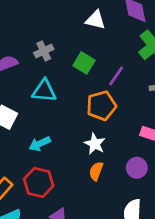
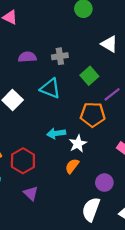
cyan arrow: (40, 144) -> (56, 133), moved
purple circle: (137, 168) -> (104, 183), moved

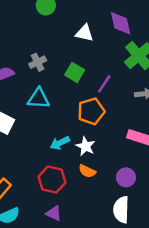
red hexagon: (23, 161) -> (52, 180), moved
orange semicircle: (72, 166) -> (87, 171), turned -84

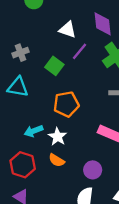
purple line: (104, 84) -> (79, 51), moved

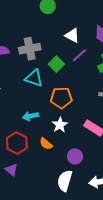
gray cross: (20, 53) -> (30, 49), size x1.5
cyan triangle: (18, 87) -> (34, 78), moved
white star: (58, 137) -> (60, 125), moved

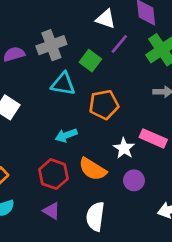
white star: (60, 125) -> (124, 148), moved
orange semicircle: (46, 144) -> (93, 169), size x1.5
white semicircle: (65, 181) -> (95, 217), moved

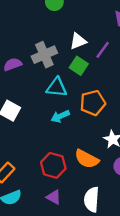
white triangle: (106, 19) -> (78, 41), moved, turned -36
cyan arrow: (66, 135) -> (60, 116), moved

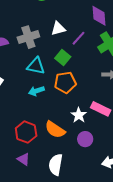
green square: (79, 66) -> (63, 57), moved

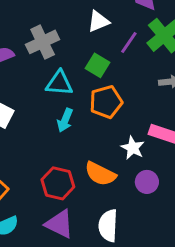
white triangle: (58, 29) -> (98, 21), moved
purple line: (78, 38) -> (129, 43), moved
cyan arrow: (36, 91) -> (65, 120), turned -42
purple triangle: (24, 159) -> (59, 224), size x1.5

